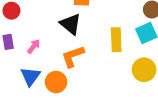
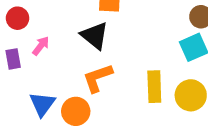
yellow rectangle: (116, 40) -> (154, 87), moved
pink arrow: (34, 46) -> (41, 46), moved

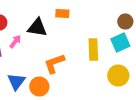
black triangle: (95, 36) -> (37, 28), moved, turned -30
yellow rectangle: (154, 87) -> (93, 50), moved

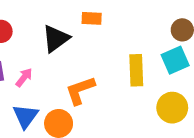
black triangle: (37, 28) -> (56, 39), turned -45
pink arrow: (15, 42) -> (24, 77), moved

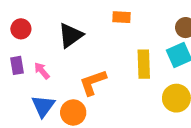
orange rectangle: (92, 18) -> (122, 17), moved
pink arrow: (24, 77) -> (42, 71), turned -78

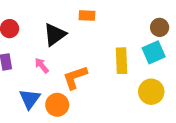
orange rectangle: (122, 17) -> (87, 15), moved
pink arrow: (42, 71) -> (42, 65), moved

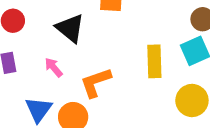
black triangle: (55, 35) -> (70, 28), turned -45

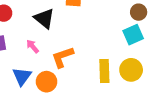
yellow rectangle: (154, 61) -> (104, 71), moved

